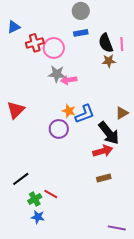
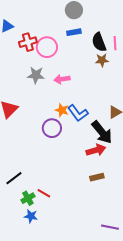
gray star: (57, 74) -> (36, 75), moved
blue L-shape: (85, 114) -> (78, 113), turned 75

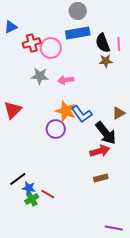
blue rectangle: (74, 32) -> (78, 33), size x1.6
orange star: (62, 110) -> (66, 111), size x1.5
blue star: (31, 216) -> (29, 188), moved

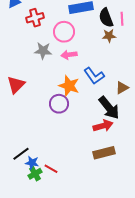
pink circle: (51, 48) -> (64, 32), moved
blue L-shape: (82, 114) -> (94, 76), moved
brown rectangle: (101, 178) -> (104, 153), size x1.5

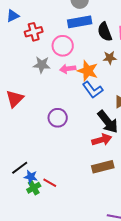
brown star: (109, 36) -> (110, 58), moved
orange star: (69, 86) -> (88, 71), moved

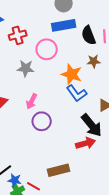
pink arrow: (68, 69) -> (32, 101), moved, turned -56
brown rectangle: (103, 167) -> (59, 170), moved

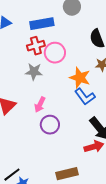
blue rectangle: (64, 25) -> (42, 24), moved
red cross: (18, 35) -> (36, 46), moved

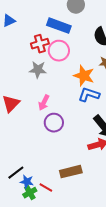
blue rectangle: (42, 24) -> (59, 26), moved, turned 30
blue L-shape: (85, 97) -> (89, 95), turned 145

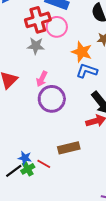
red cross: (40, 44) -> (38, 20), size x1.4
purple circle: (54, 123) -> (52, 99), size x1.4
black line: (16, 173) -> (14, 171), moved

